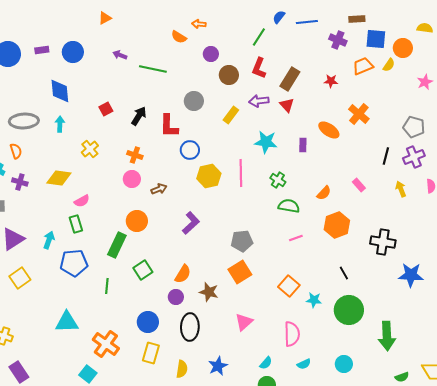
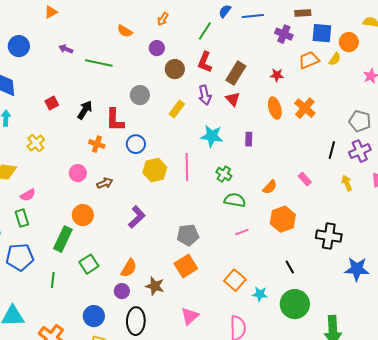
orange arrow: (199, 24) -> (163, 19), moved, turned -64
purple arrow: (259, 101) -> (205, 95), turned -96
orange ellipse: (329, 130) -> (275, 108), moved, turned 40
orange cross: (135, 155) -> (97, 144), moved

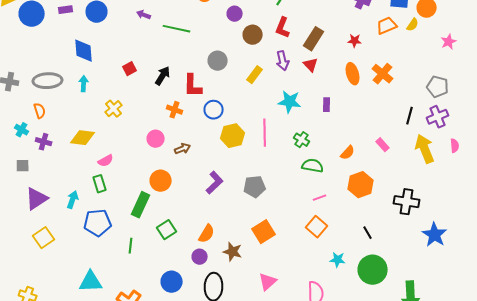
yellow arrow: (347, 183) -> (425, 149), size x1.8
gray pentagon: (188, 235) -> (255, 187), moved
blue star: (357, 269) -> (435, 235), turned 30
orange square: (235, 280) -> (317, 227), moved

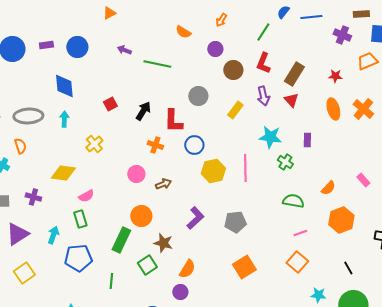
green cross: (302, 140) -> (285, 162), moved
purple cross: (44, 142) -> (33, 197), moved
brown star: (233, 252) -> (163, 243), moved

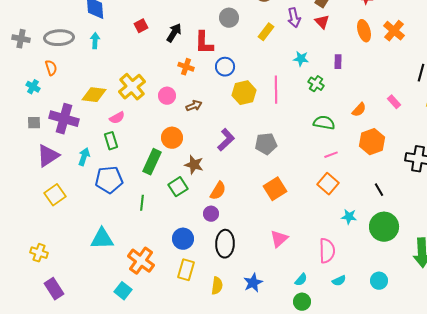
cyan star: (270, 137) -> (301, 59), size x0.7
yellow cross: (94, 144) -> (132, 87), moved, size x1.5
purple cross: (33, 197) -> (64, 119), size x1.8

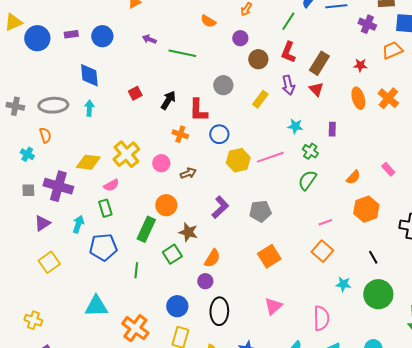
pink line: (276, 90) -> (270, 157), turned 72
green semicircle: (324, 123) -> (307, 180), moved, turned -65
purple triangle: (48, 156) -> (42, 223), size x0.7

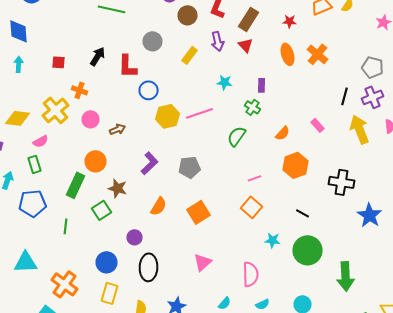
red square: (135, 93) -> (58, 62), moved, turned 32
orange cross: (180, 134) -> (80, 90), moved
green cross: (310, 151) -> (252, 107), moved
black line: (373, 257) -> (302, 213), turned -32
orange semicircle: (212, 258) -> (158, 206), moved

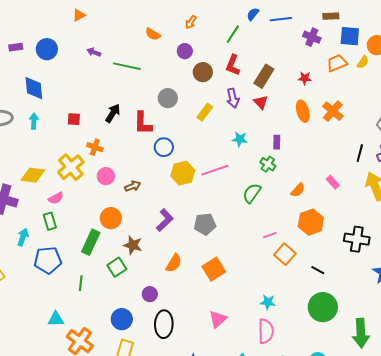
orange square: (252, 207) -> (285, 254), moved
cyan star: (272, 240) -> (268, 302), moved
cyan triangle: (26, 262) -> (56, 319), moved, size x0.7

